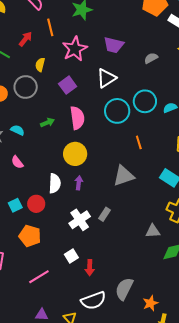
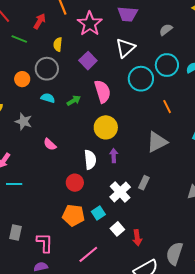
gray semicircle: (151, 58) -> (166, 30), moved
cyan semicircle: (18, 130) -> (48, 98), moved
cyan square: (15, 205) -> (98, 213), moved

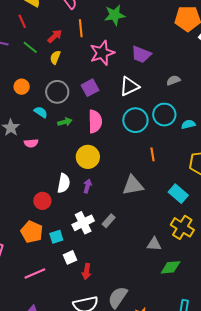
yellow semicircle: (58, 44) -> (55, 57), moved
gray circle: (47, 69) -> (57, 92), moved
pink semicircle: (50, 144) -> (31, 143), moved, turned -64

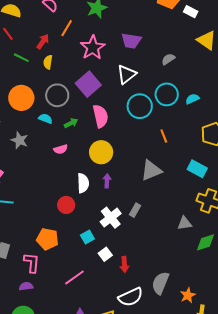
orange line: (81, 28) -> (67, 28), turned 48
orange circle: (22, 87) -> (21, 98), size x1.6
purple square: (90, 88) -> (88, 84), size x1.4
pink semicircle: (31, 143) -> (61, 149), moved
orange pentagon: (32, 232) -> (47, 239), moved

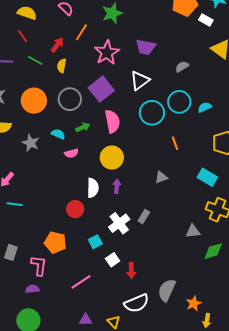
cyan semicircle: (45, 119) -> (58, 134), moved
gray triangle: (151, 170) -> (161, 177), size x0.6

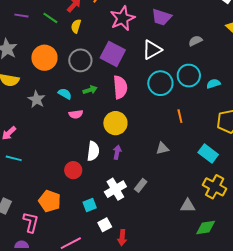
purple square: (101, 89) -> (113, 54), turned -30

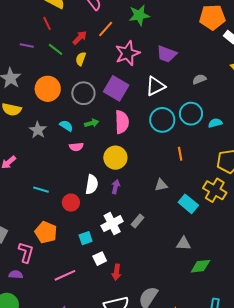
cyan rectangle: (208, 154) -> (188, 204), moved
cyan line: (14, 158) -> (41, 190), moved
yellow cross: (215, 187) -> (215, 190), moved

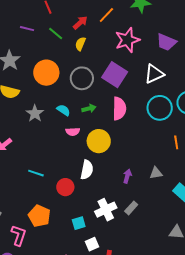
yellow circle: (115, 158) -> (99, 141), moved
purple arrow: (116, 187) -> (127, 176), moved

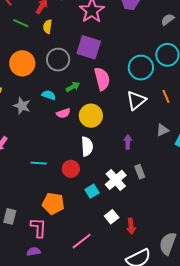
white triangle: (154, 74) -> (136, 100), moved
gray triangle: (156, 173) -> (162, 130), moved
gray rectangle: (131, 208) -> (140, 172), turned -48
cyan square: (79, 223) -> (92, 191), moved

